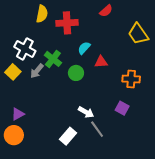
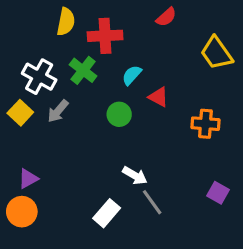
green cross: (53, 59) -> (83, 70), moved
red triangle: (101, 62) -> (158, 97), turned 32
purple square: (122, 108) -> (218, 193), moved

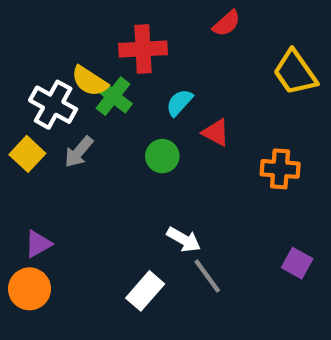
yellow semicircle: (66, 22) -> (89, 81), moved, turned 112

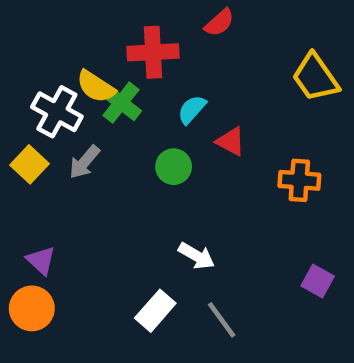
red semicircle: (227, 23) -> (219, 23), moved
purple triangle: (38, 244) -> (41, 260), turned -48
gray line: (207, 276) -> (222, 320), moved

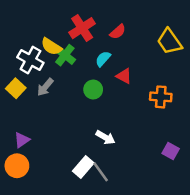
red semicircle: (219, 23) -> (118, 32), moved
red cross: (153, 52) -> (82, 28), turned -30
purple triangle: (41, 260) -> (22, 140), turned 42
gray line: (222, 320) -> (101, 172), moved

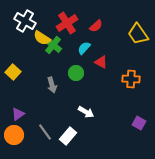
white cross: (30, 60) -> (25, 21), moved
gray arrow: (45, 87) -> (52, 85), moved, turned -56
gray line: (101, 172) -> (45, 132), moved

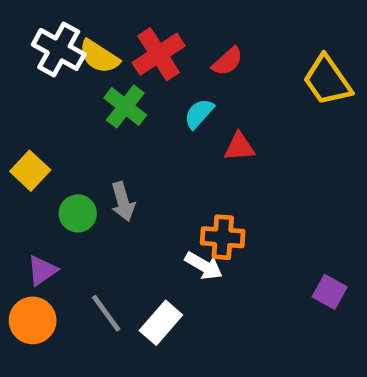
yellow semicircle: (42, 38) -> (99, 57), moved
red triangle: (101, 62) -> (239, 147), turned -32
green circle: (76, 73) -> (78, 213), moved
orange cross: (131, 79) -> (223, 237), moved

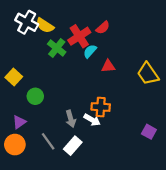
red cross: (159, 54) -> (79, 36), moved
yellow trapezoid: (327, 80) -> (148, 74), moved
gray arrow: (123, 202) -> (71, 119), moved

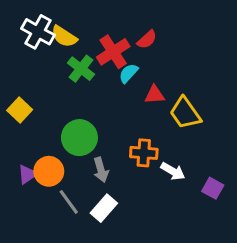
yellow trapezoid: (148, 74) -> (185, 113), moved
green circle: (35, 96) -> (79, 138), moved, size x1.5
white arrow: (92, 120) -> (173, 171), moved
orange circle: (15, 145) -> (49, 171), moved

